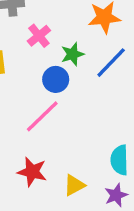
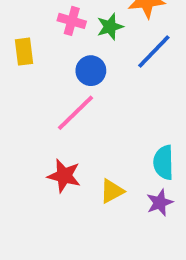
pink cross: (39, 36) -> (72, 21), turned -35
green star: (72, 54) -> (110, 27), moved

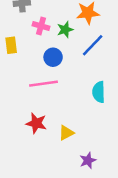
pink line: (76, 113) -> (43, 84), turned 36
cyan semicircle: (164, 162) -> (99, 92), moved
purple star: (160, 203) -> (88, 160), moved

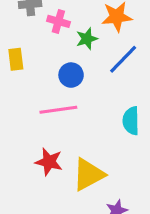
pink cross: (41, 26) -> (58, 21), moved
yellow triangle: (66, 133) -> (88, 174), size x1.6

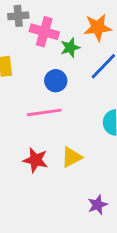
pink cross: (58, 21) -> (44, 32), size x1.4
yellow triangle: (88, 174) -> (72, 157), moved, size x0.7

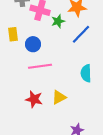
blue circle: (56, 81) -> (33, 44), moved

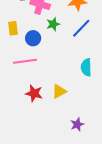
green star: (58, 21) -> (53, 24), moved
pink line: (40, 66) -> (25, 61), moved

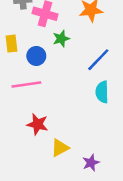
blue line: (81, 28) -> (98, 60), moved
yellow triangle: (59, 91) -> (60, 148), moved

